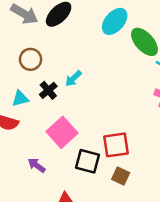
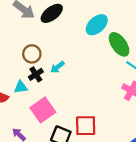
brown circle: (31, 59) -> (32, 54), moved
cyan triangle: (20, 99) -> (21, 87), moved

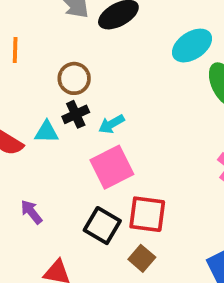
cyan arrow: (57, 67) -> (112, 124), moved
pink square: (43, 110) -> (112, 167), moved

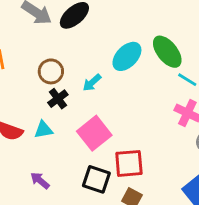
cyan ellipse: (192, 46) -> (127, 56), moved
cyan arrow: (112, 124) -> (92, 83), moved
cyan triangle: (47, 132) -> (43, 130), moved

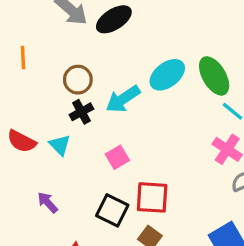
cyan arrow: (92, 83) -> (123, 99), size x1.5
cyan triangle: (43, 130) -> (60, 145), turned 48
pink square: (94, 133) -> (117, 157), size x0.6

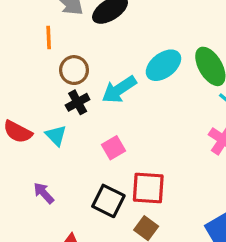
orange line: (23, 58) -> (49, 37), moved

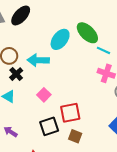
cyan arrow: (119, 90) -> (38, 60), turned 50
black square: (108, 201) -> (49, 126), turned -30

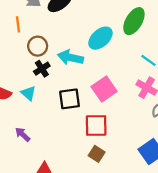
green ellipse: (87, 33) -> (134, 21), moved, turned 65
pink square: (44, 95) -> (104, 89), moved, size x1.5
black square: (49, 126) -> (70, 99), moved

